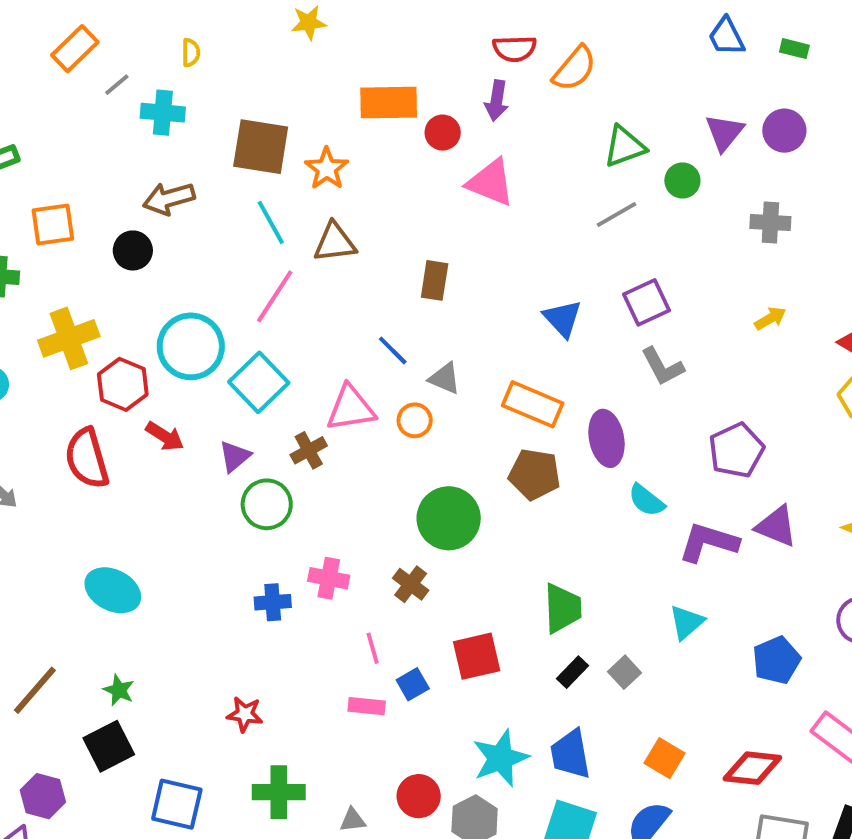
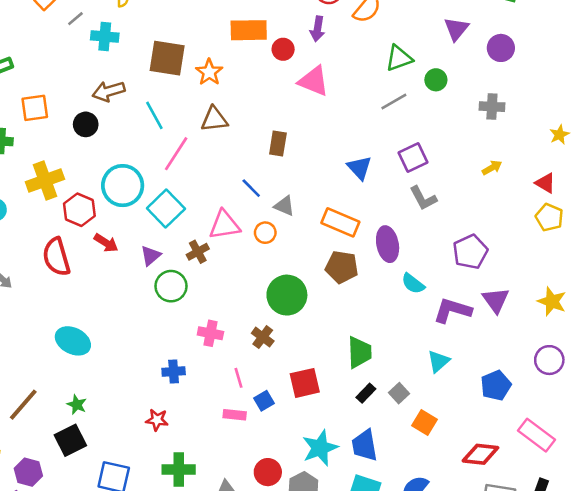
purple triangle: (724, 133) -> (456, 29), moved
cyan line: (271, 222) -> (154, 115), moved
purple triangle: (776, 526) -> (496, 300), turned 32
blue cross: (273, 602) -> (174, 371), moved
orange square: (664, 758) -> (424, 422), moved

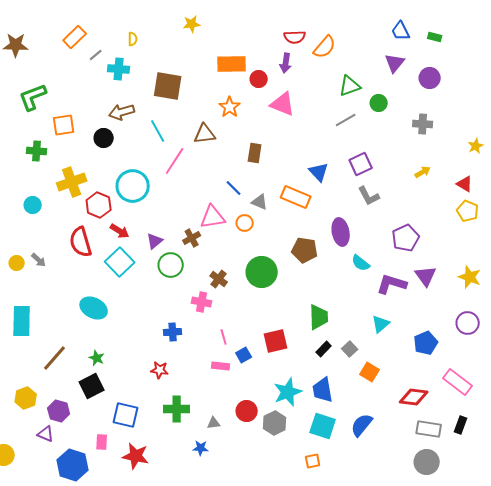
orange star: (209, 72) -> (230, 107), moved
cyan square: (166, 208) -> (120, 262), moved
orange rectangle: (340, 222) -> (296, 197), moved
brown cross: (263, 337) -> (219, 279), moved

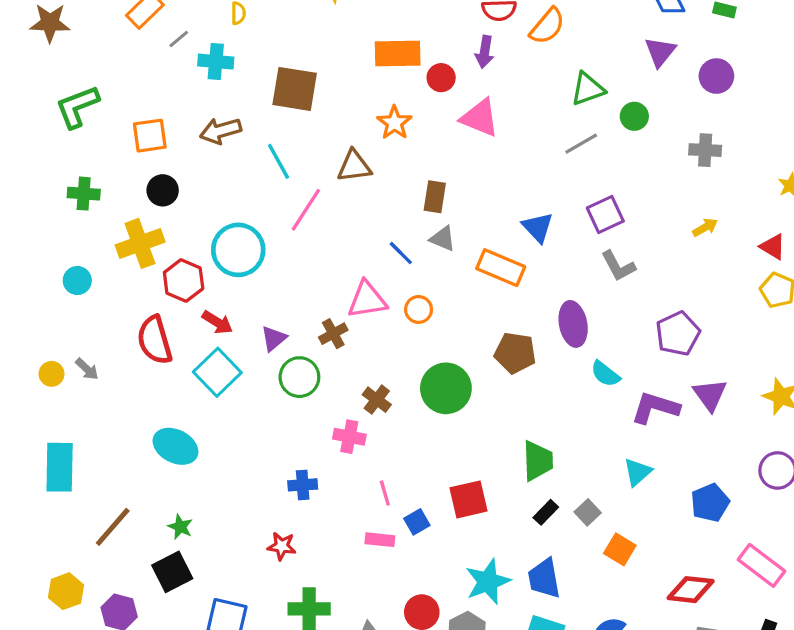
orange square: (64, 125) -> (150, 136), moved
black circle: (104, 138) -> (163, 190), moved
gray triangle: (260, 202) -> (443, 239), moved

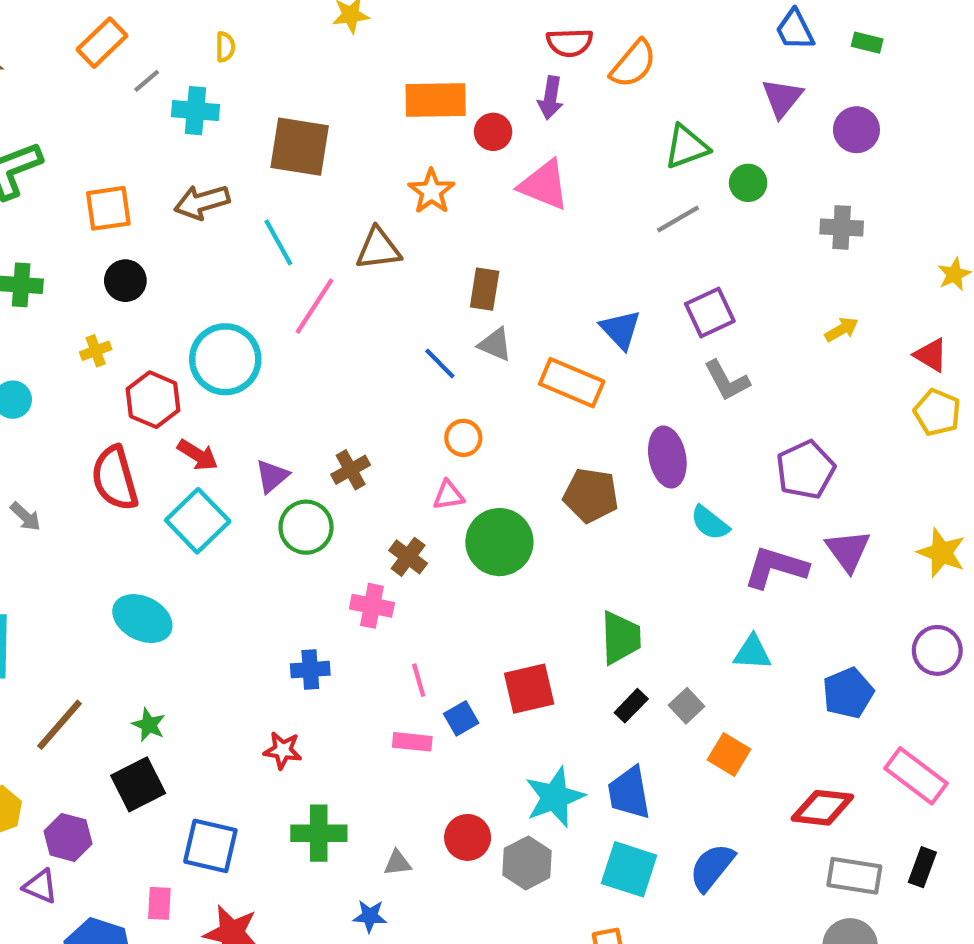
yellow cross: (140, 243) -> (96, 351), size x0.5
pink triangle: (367, 300) -> (448, 495), moved, size x0.6
cyan triangle: (638, 472) -> (752, 653), turned 44

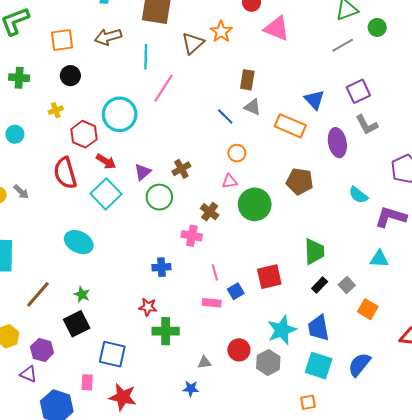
cyan line: (278, 242) -> (146, 57), turned 30
brown triangle: (378, 249) -> (193, 43), moved, turned -35
purple ellipse: (667, 457) -> (337, 143), moved
green cross: (319, 833) -> (166, 331), moved

